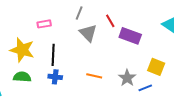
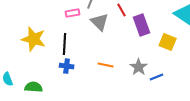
pink rectangle: (44, 24) -> (73, 13), moved
purple rectangle: (130, 36) -> (142, 25), turned 50
yellow square: (156, 67) -> (168, 42), moved
green semicircle: (22, 77) -> (34, 87), moved

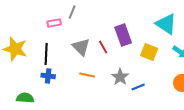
red line: (122, 10) -> (103, 47), moved
gray triangle: (100, 22) -> (81, 47), moved
green semicircle: (34, 87) -> (25, 98), moved

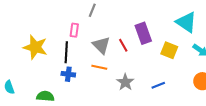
pink rectangle: (54, 23) -> (74, 30), moved, turned -72
orange line: (87, 75) -> (99, 67), moved
gray star: (120, 77) -> (125, 82), moved

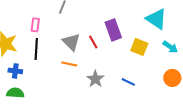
pink rectangle: (74, 30) -> (35, 25), moved
blue cross: (68, 74) -> (15, 71), moved
blue line: (158, 85) -> (128, 82), turned 48

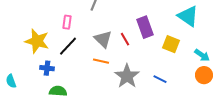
cyan arrow: (170, 47) -> (202, 55), moved
black line: (36, 49) -> (68, 46), turned 40
gray star: (95, 79) -> (127, 76), size x1.4
green semicircle: (15, 93) -> (58, 91), moved

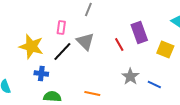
gray triangle: (103, 39) -> (85, 42), moved
orange line: (101, 61) -> (92, 94), moved
gray star: (127, 76) -> (130, 76), moved, size x0.7

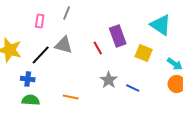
pink rectangle: (61, 28) -> (40, 21), moved
gray triangle: (85, 42) -> (64, 45), turned -30
blue cross: (41, 74) -> (28, 79), moved

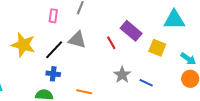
cyan triangle: (161, 25) -> (174, 20), turned -35
purple rectangle: (118, 36) -> (131, 31), turned -30
blue cross: (28, 79) -> (53, 74), moved

